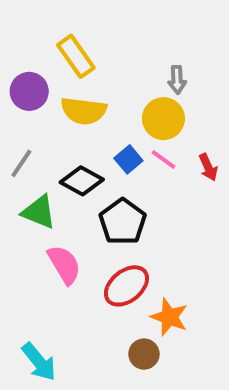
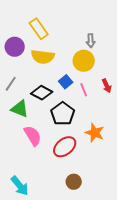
pink line: (163, 159) -> (84, 90), moved, turned 32
orange star: (169, 317) -> (95, 133), moved

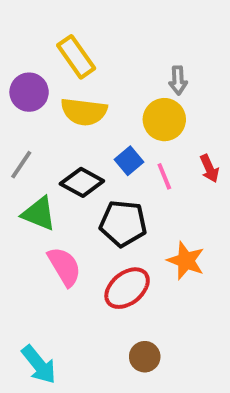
black pentagon: (63, 114) -> (123, 223), turned -30

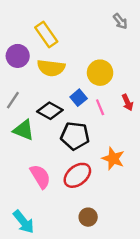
gray arrow: (178, 80) -> (120, 21), moved, turned -35
pink semicircle: (64, 267) -> (40, 176), moved

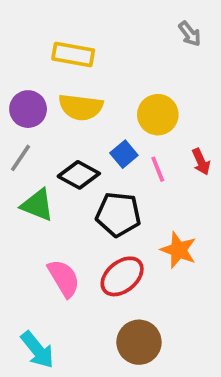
yellow rectangle: (46, 34) -> (73, 55), turned -45
purple circle: (18, 56) -> (28, 109), moved
brown circle: (88, 217) -> (139, 342), size x1.5

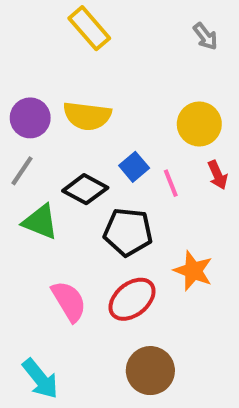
yellow rectangle: (73, 55) -> (89, 28), moved, turned 39
yellow circle: (158, 115) -> (199, 124), moved

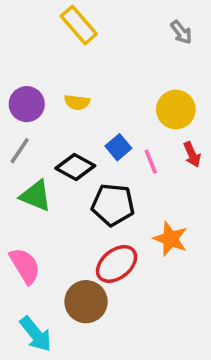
yellow semicircle: (87, 116) -> (77, 102), size x0.6
pink semicircle: (69, 301) -> (25, 266), moved
brown circle: (150, 371) -> (86, 302), moved

